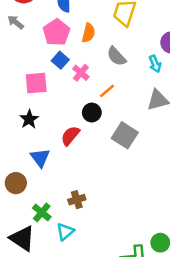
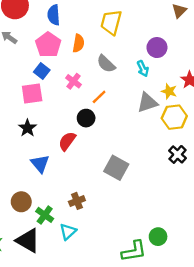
blue square: (60, 60) -> (42, 71), moved
gray square: (125, 135) -> (116, 168), moved
brown circle: (16, 183) -> (21, 202), moved

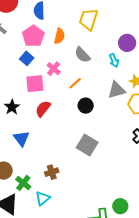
pink square: (32, 94) -> (35, 84), moved
black circle: (86, 118) -> (86, 106), moved
red semicircle: (67, 141) -> (43, 109), moved

